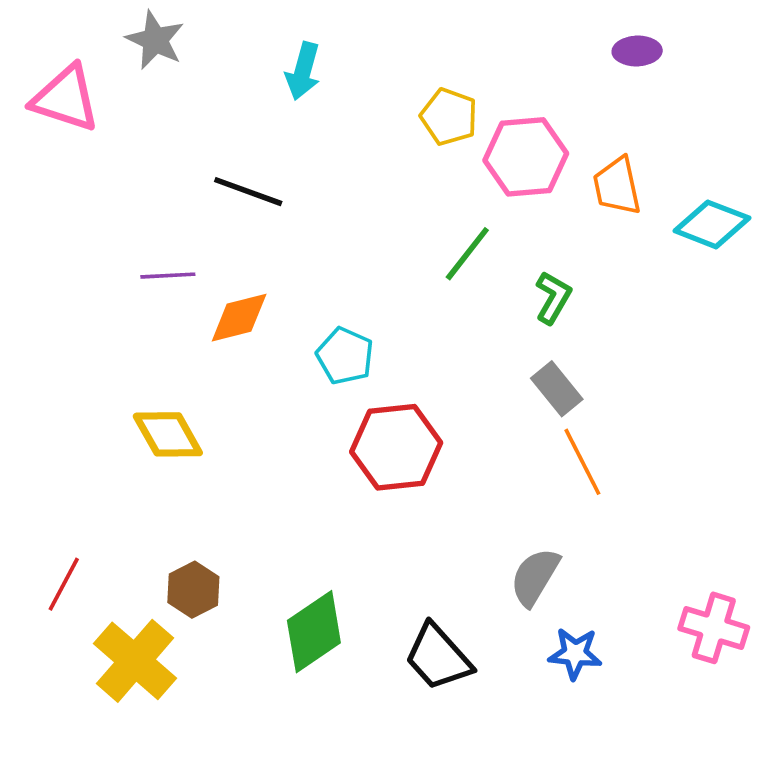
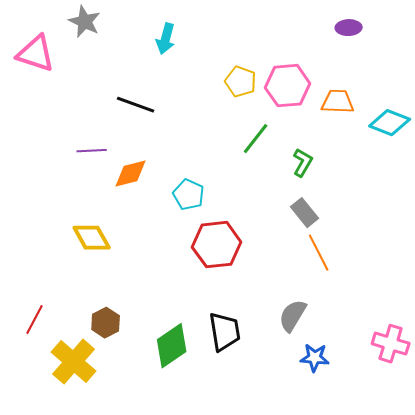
yellow pentagon: (449, 117) -> (241, 82), moved
orange trapezoid: (617, 186) -> (338, 102), turned 104
black trapezoid: (438, 657) -> (225, 332), moved, turned -147

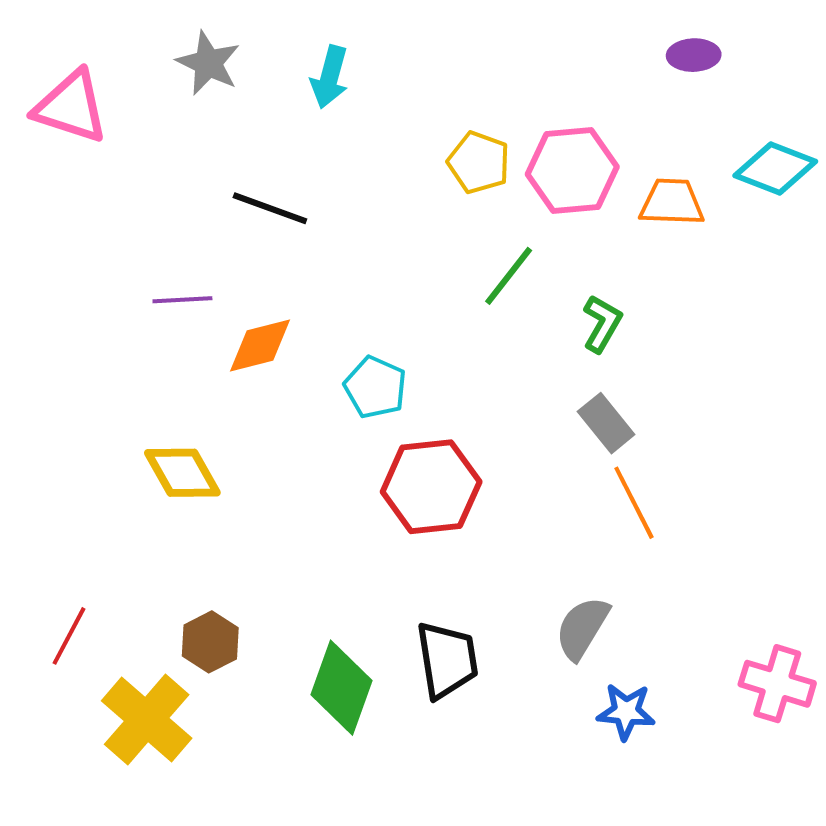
gray star: (85, 22) -> (208, 63), moved
cyan diamond: (390, 123) -> (775, 168), moved
green diamond: (172, 346) -> (342, 688), turned -36

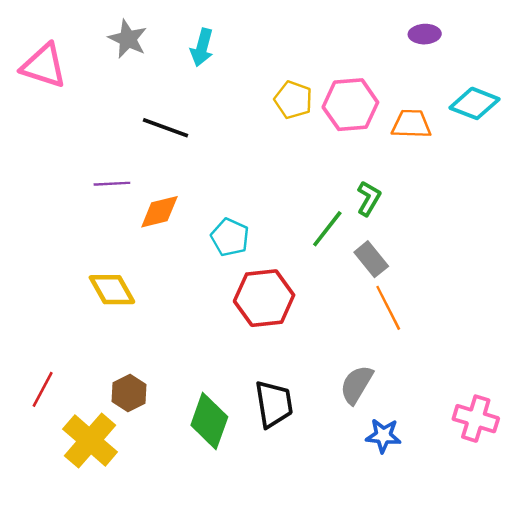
green line: (509, 276) -> (327, 229), moved

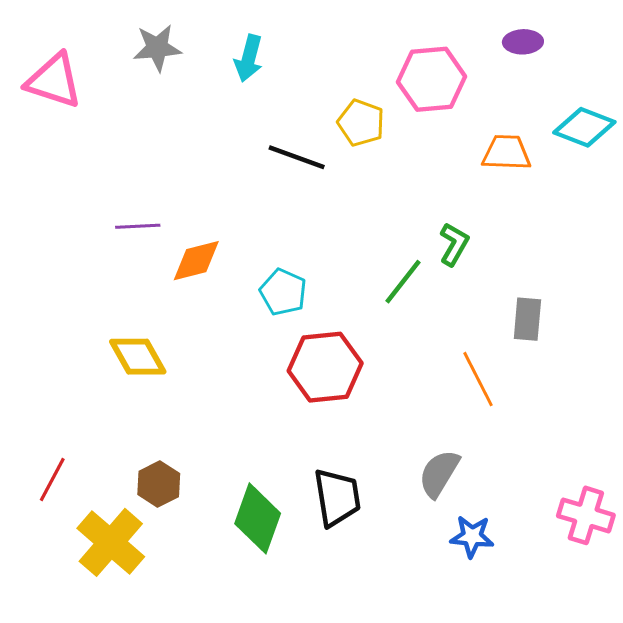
gray star: (128, 39) -> (157, 48), turned -30
pink hexagon: (350, 105) -> (432, 79), moved
black line: (165, 128) -> (297, 157), moved
gray rectangle: (371, 259) -> (527, 319), moved, turned 44

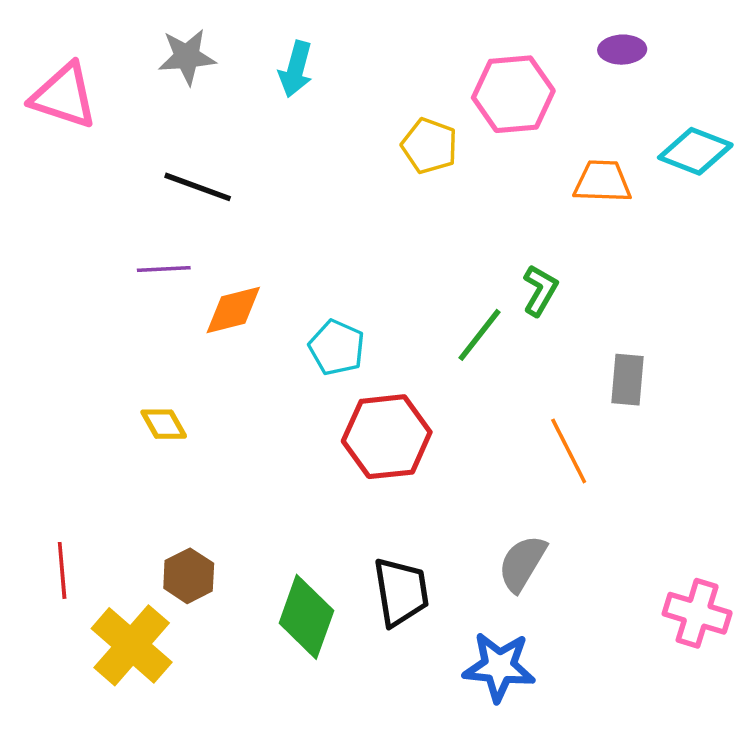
black line: (297, 157) -> (198, 187), moved
yellow diamond: (138, 357) -> (164, 424), size x0.7
red line: (52, 479) -> (62, 570), turned -33
blue star: (472, 536) -> (499, 667), moved, size x1.4

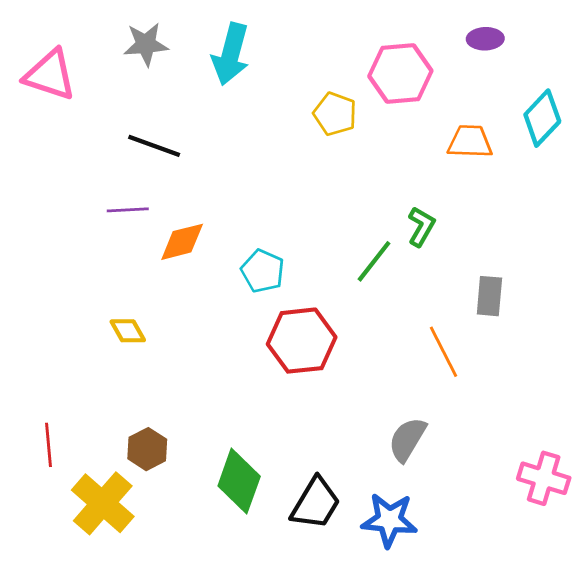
cyan arrow: (296, 69) -> (231, 54), size x1.4
cyan diamond: (695, 151) -> (542, 118), turned -68
black trapezoid: (401, 592) -> (316, 503), moved, turned 40

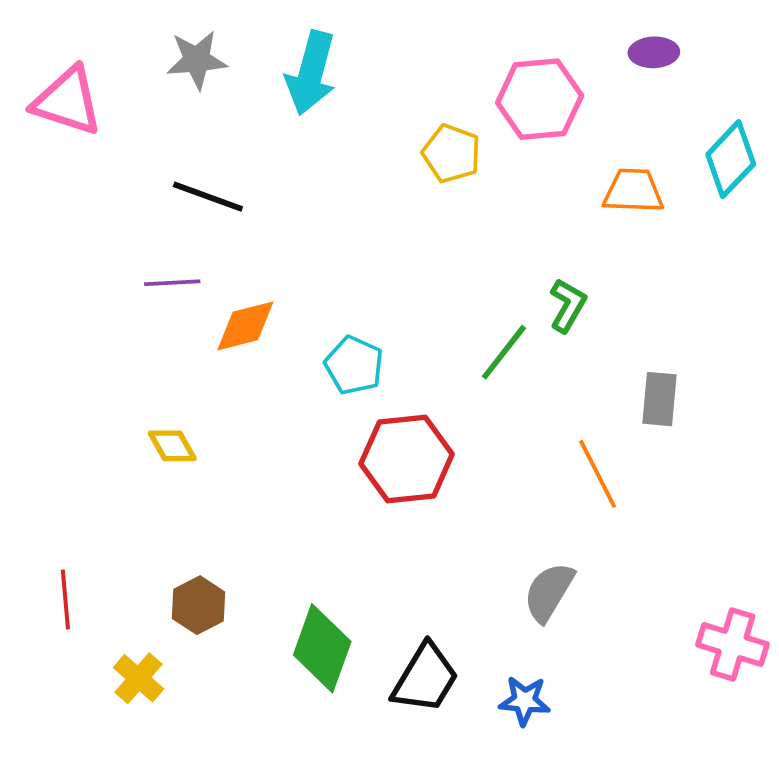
yellow cross: (103, 503) -> (139, 678), size x0.6
blue star: (389, 520) -> (525, 701), size x0.7

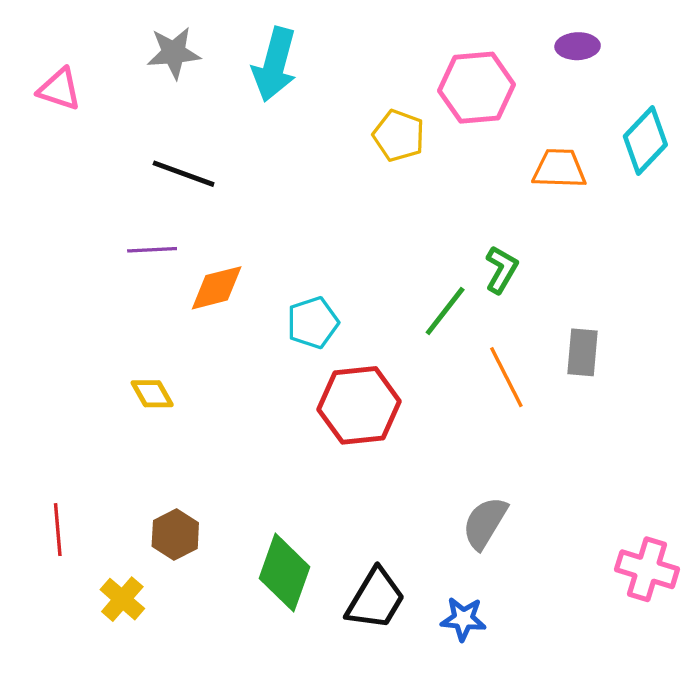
pink triangle: (67, 101) -> (59, 89), size x0.7
cyan pentagon: (354, 365) -> (313, 323), turned 30
orange line: (598, 474) -> (506, 377), moved

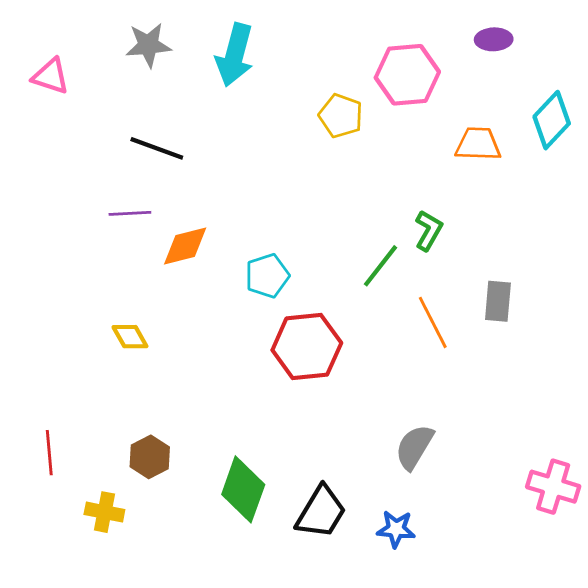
yellow cross: (122, 599) -> (104, 512), turned -30

